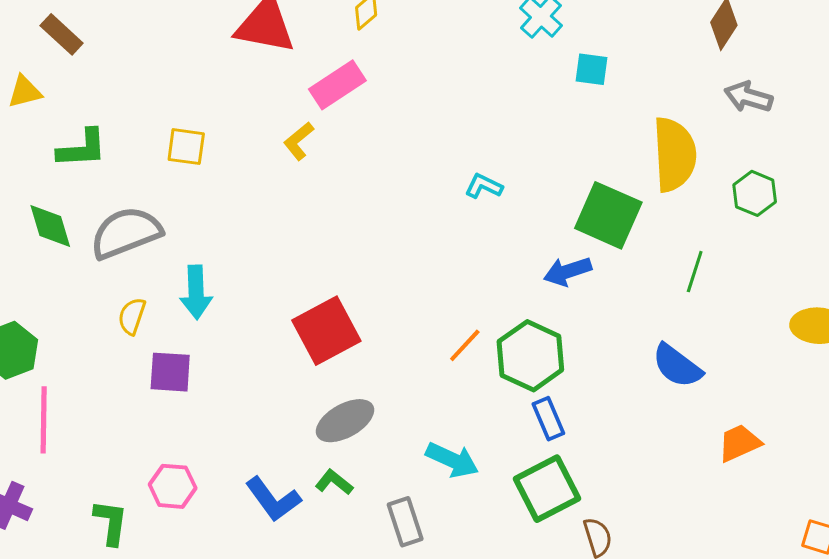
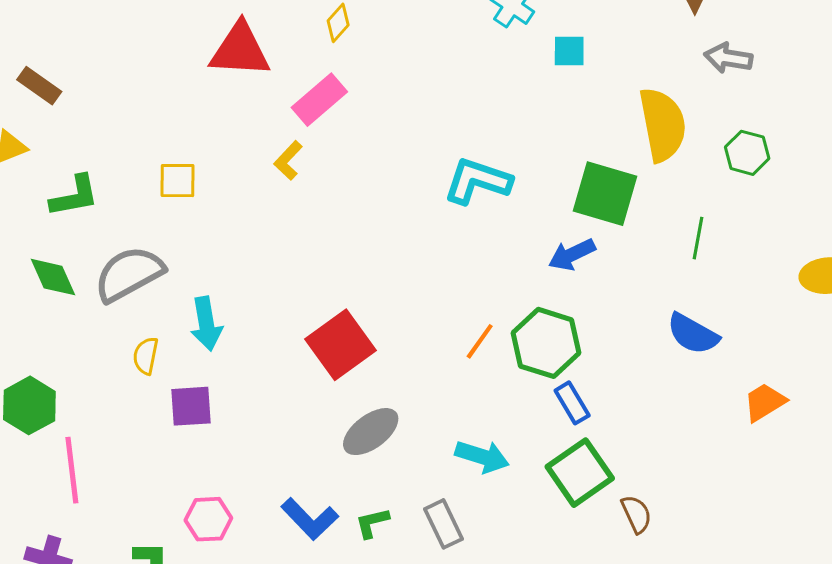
cyan L-shape: (484, 186) -> (478, 181), size x1.8
green L-shape: (334, 482) -> (372, 523), moved, turned -45

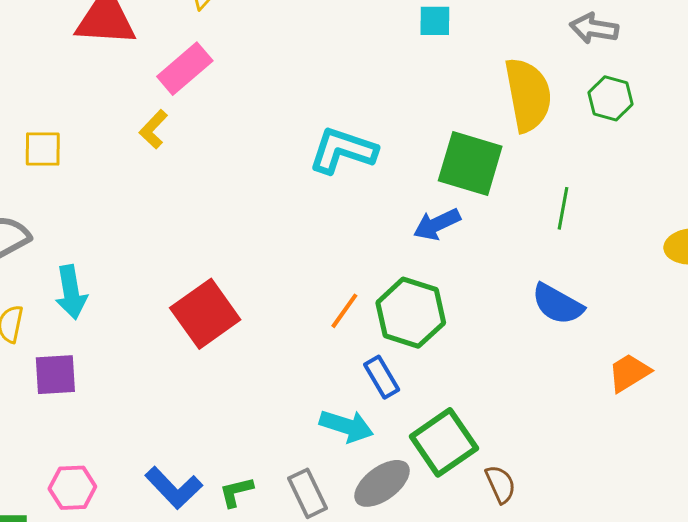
green hexagon: (747, 153) -> (610, 98), moved
blue rectangle: (572, 403) -> (382, 377), moved
gray ellipse: (371, 432) -> (382, 483), moved

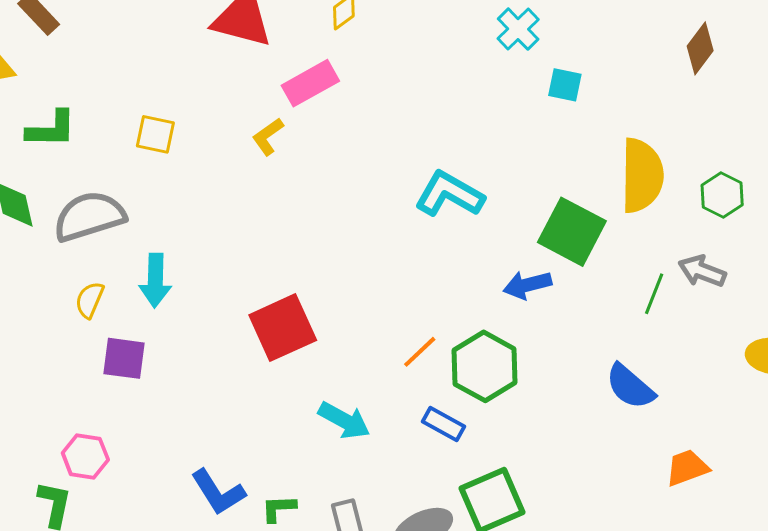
gray arrow: (594, 28) -> (702, 271), moved
blue rectangle: (382, 377) -> (444, 424), turned -42
cyan arrow: (346, 426) -> (344, 420), moved
pink hexagon: (72, 488) -> (85, 456), moved

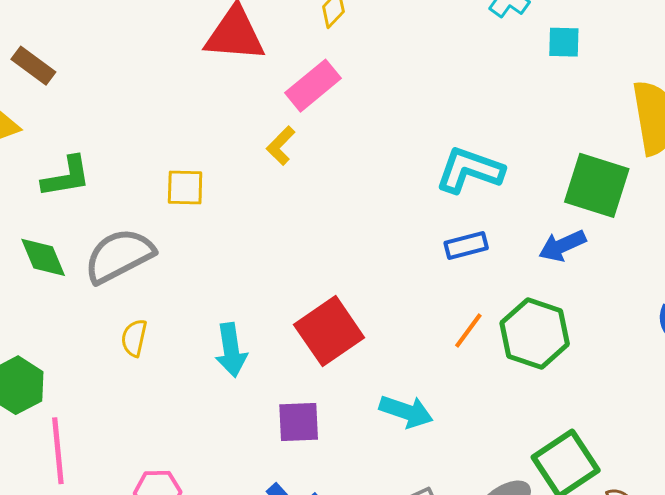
yellow square: (155, 134) -> (185, 188), moved
cyan arrow: (155, 280) -> (231, 350), moved
purple square: (124, 358) -> (299, 422), moved
blue rectangle: (444, 424) -> (466, 245), moved, turned -33

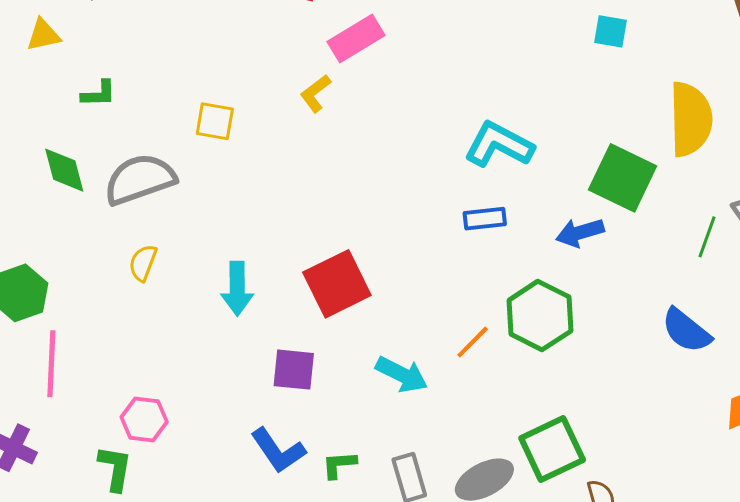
green L-shape: (66, 177) -> (99, 94), size x0.7
orange line: (468, 331) -> (473, 342), moved

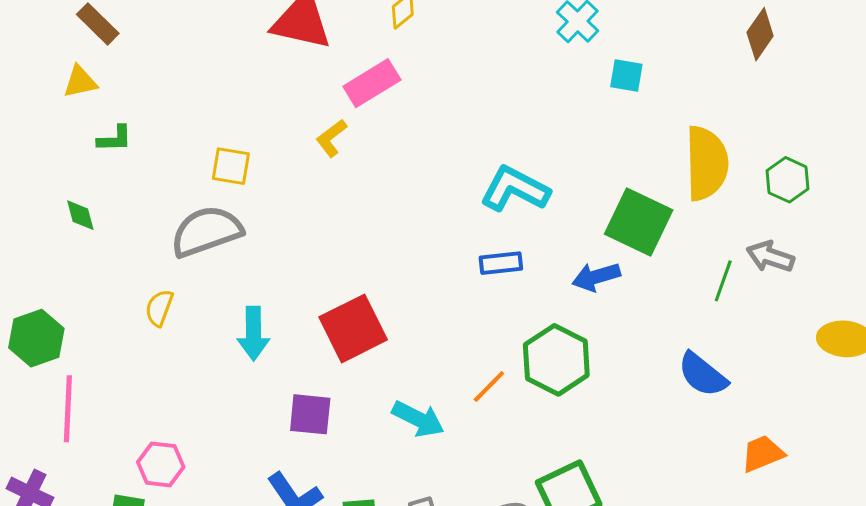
yellow triangle: (43, 35) -> (80, 82), moved
green diamond: (64, 170) -> (80, 215), size x0.7
gray semicircle: (140, 179) -> (206, 231), moved

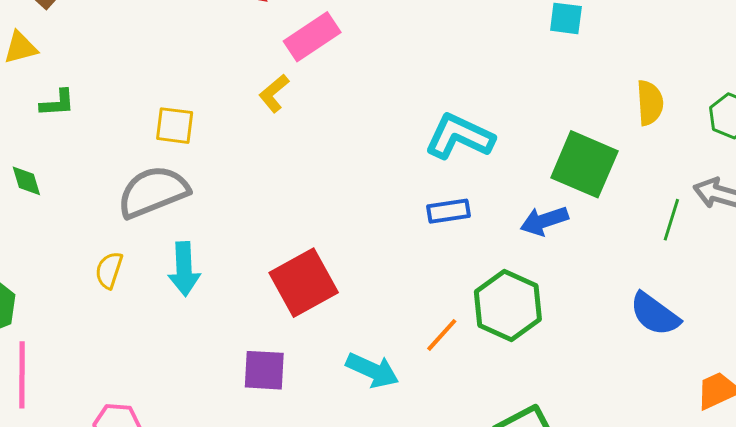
yellow semicircle: (707, 163) -> (650, 103), size x0.6
cyan arrow: (253, 333) -> (184, 269), moved

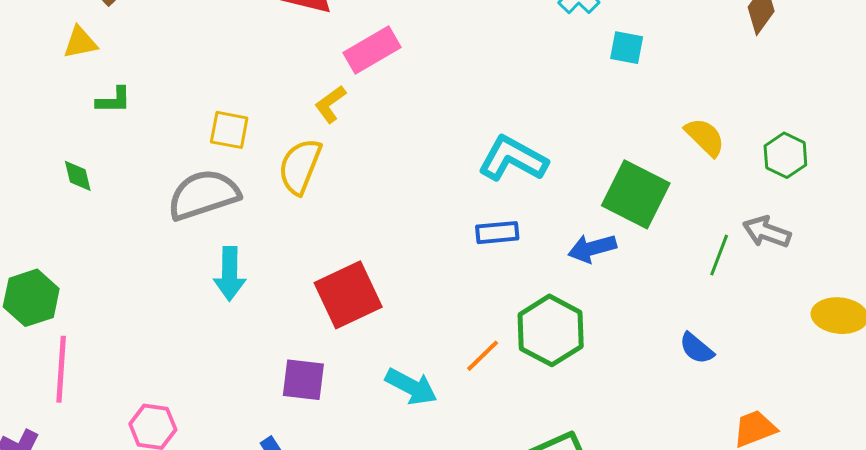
yellow semicircle: (650, 103) -> (705, 137), turned -45
yellow semicircle: (109, 270) -> (300, 166), moved, size x1.5
blue semicircle: (655, 314) -> (697, 348), size x0.7

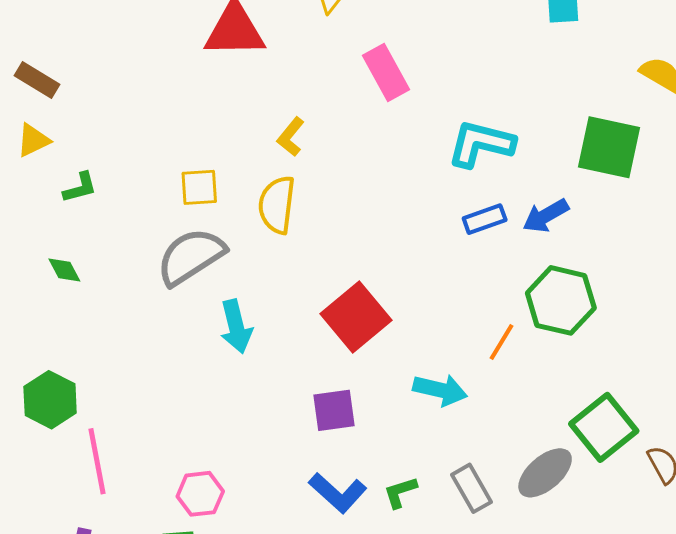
pink rectangle: (372, 50) -> (386, 72), moved, turned -74
blue arrow: (592, 248) -> (546, 216), moved

